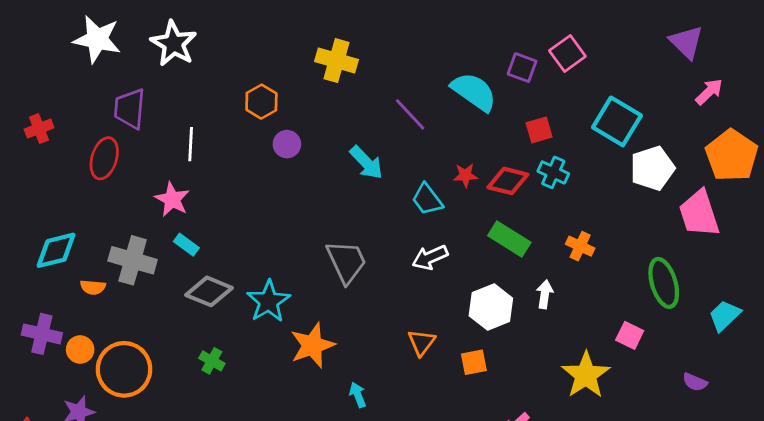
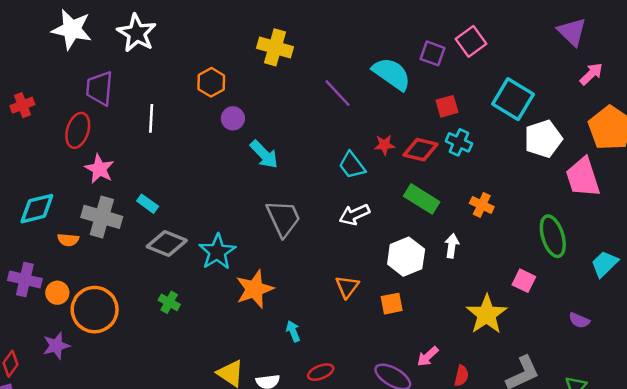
cyan arrow: (366, 163) -> (264, 154), moved
pink star: (172, 199) -> (99, 169), moved

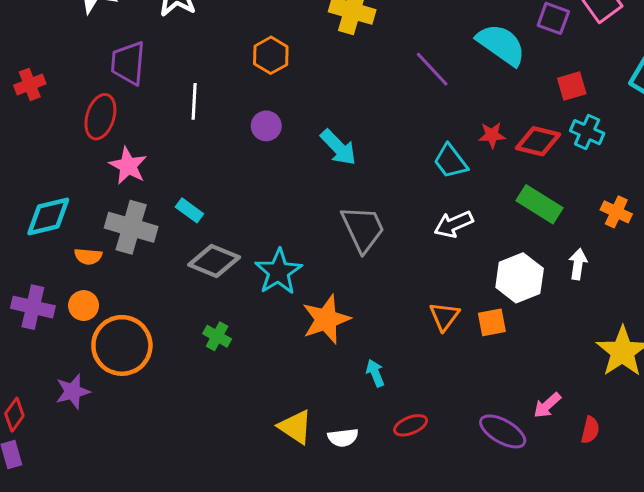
purple circle: (233, 118) -> (266, 126), moved
orange circle: (57, 293) -> (84, 306), moved
orange square: (392, 304) -> (492, 322), moved

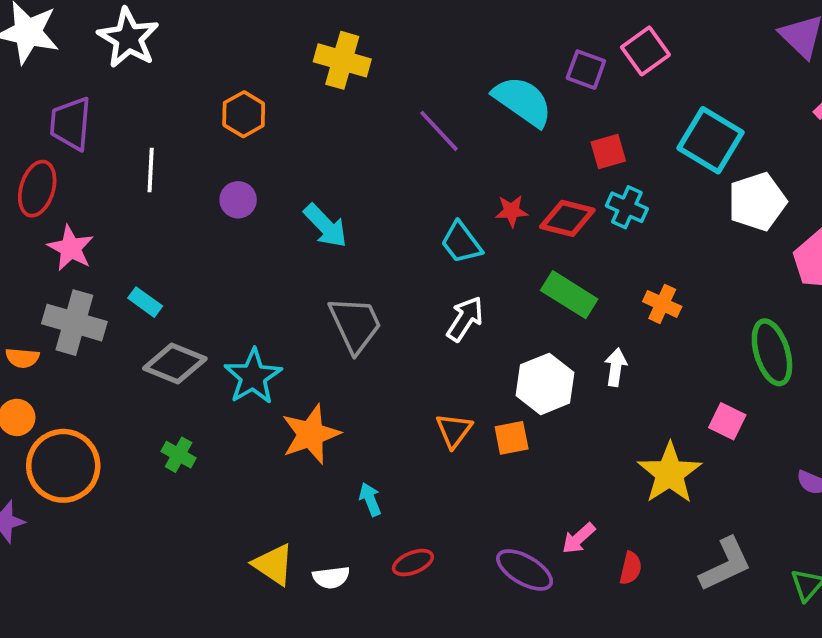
white arrow: (454, 224) -> (465, 319), turned 147

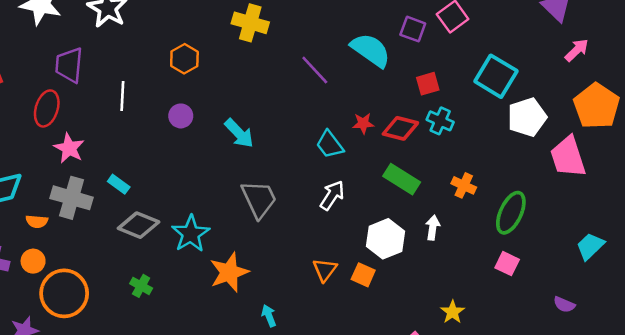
green ellipse: (772, 352) -> (511, 213), moved, turned 42
orange square: (512, 438) -> (363, 275), turned 35
yellow star: (670, 473) -> (453, 312), moved, size x0.6

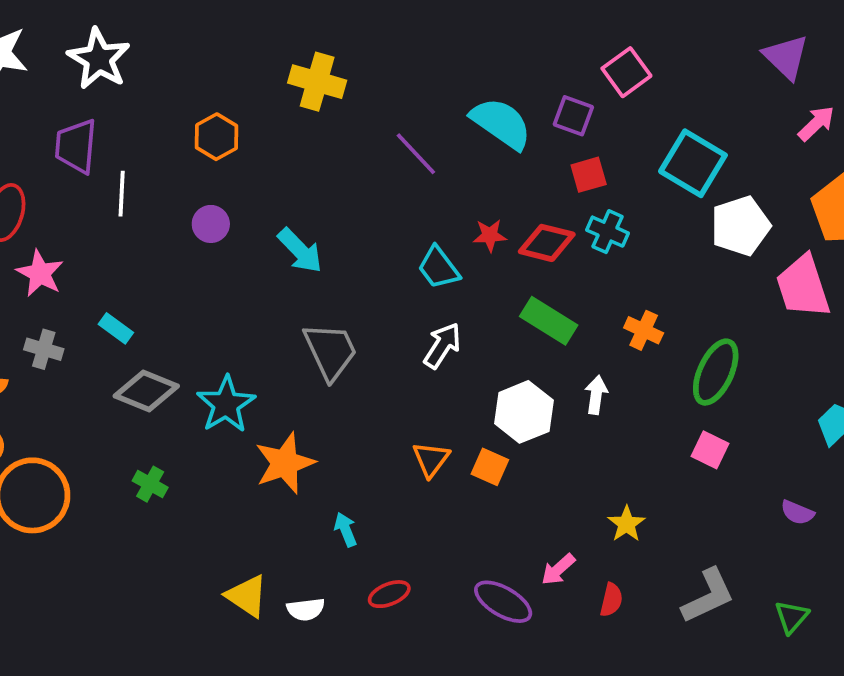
purple square: (413, 29) -> (573, 116), moved
purple trapezoid: (69, 65) -> (76, 146), moved
gray cross: (72, 198) -> (44, 349), size x0.6

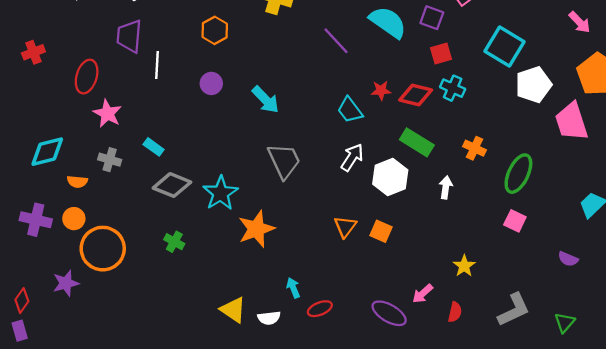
pink arrow: (816, 123) -> (580, 22), turned 90
white hexagon: (524, 412) -> (390, 177), moved
cyan arrow: (346, 530) -> (293, 288), moved

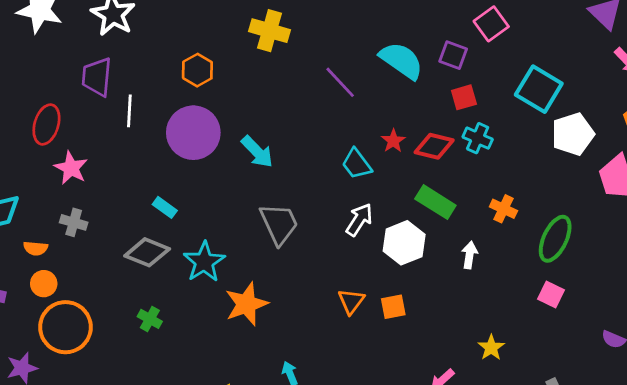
purple circle: (211, 83) -> (193, 133), size x2.0
red star: (381, 90) -> (393, 141), turned -30
cyan rectangle: (154, 147) -> (165, 207), moved
orange circle: (74, 219) -> (44, 284), moved
orange square: (381, 231) -> (393, 307), turned -35

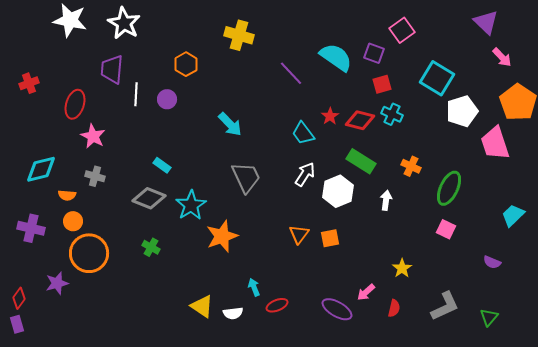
purple circle: (193, 133) -> (167, 99), moved, size x0.5

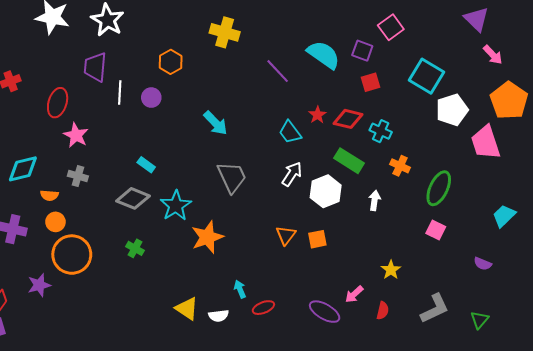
cyan cross: (392, 114) -> (381, 131), moved

